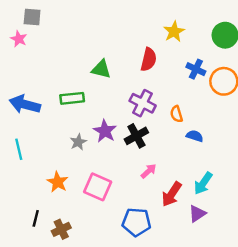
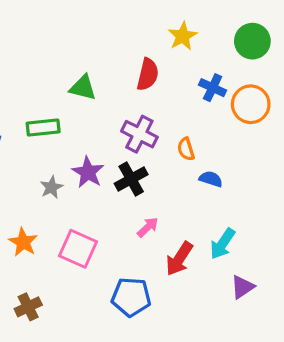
purple triangle: (197, 214) -> (242, 287), moved

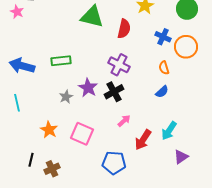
green triangle: (83, 88) -> (92, 17), moved, size x1.4
orange semicircle: (186, 149) -> (164, 68), moved
blue semicircle: (211, 179) -> (162, 92), turned 120

